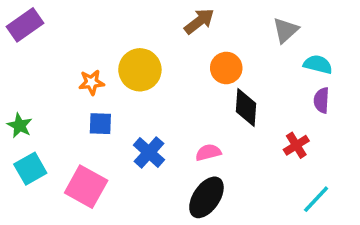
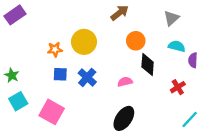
cyan semicircle: (318, 64) -> (177, 46), moved
blue cross: (149, 152) -> (87, 77), moved
pink semicircle: (208, 152) -> (125, 82), moved

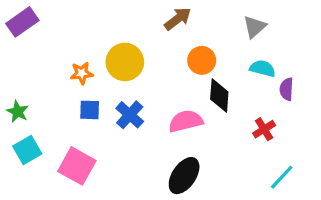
pink semicircle: (125, 82) -> (186, 121), size x1.5

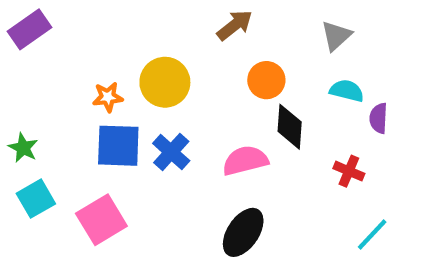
blue square: (90, 110) -> (118, 146), size x1.6
red cross: (264, 129) -> (349, 171), turned -35
pink square: (77, 166) -> (101, 220), turned 30

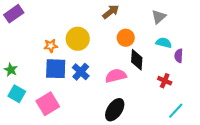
cyan square: (36, 199) -> (17, 94), turned -30

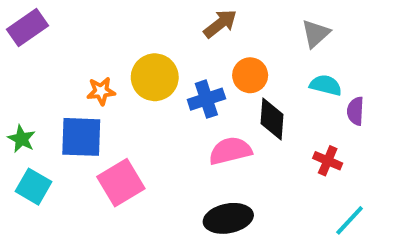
blue square: (56, 69) -> (81, 137), moved
blue cross: (81, 72) -> (206, 99), moved, turned 30
pink square: (48, 104) -> (121, 183), moved
black ellipse: (115, 110) -> (228, 218), turned 45

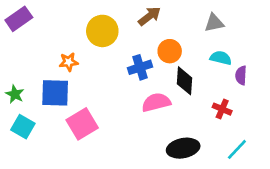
gray triangle: (316, 34) -> (214, 23), turned 30
yellow circle: (155, 77) -> (102, 31), moved
black ellipse: (228, 218) -> (183, 148), moved

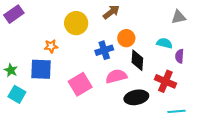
gray triangle: (214, 23) -> (178, 17), moved
red cross: (222, 109) -> (165, 81), size x1.5
pink square: (82, 124) -> (80, 84), moved
black ellipse: (183, 148) -> (136, 97), moved
cyan line: (237, 149) -> (176, 111), turned 42

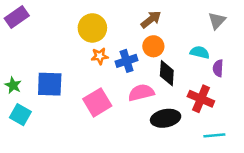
brown arrow: (111, 12) -> (151, 19), moved
gray triangle: (178, 17) -> (217, 21), turned -35
orange star: (51, 46) -> (100, 56), moved

